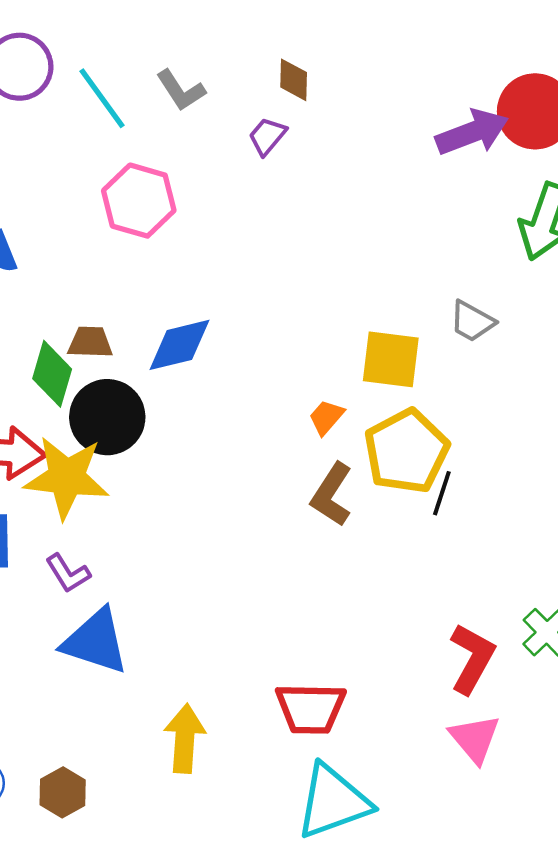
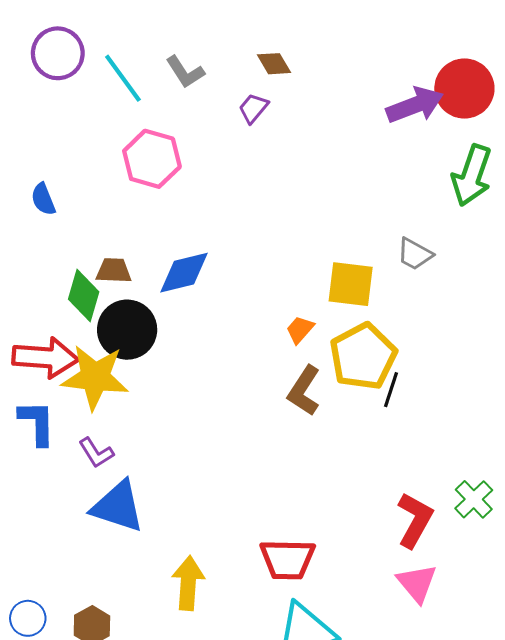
brown diamond: (294, 80) -> (274, 64), turned -32

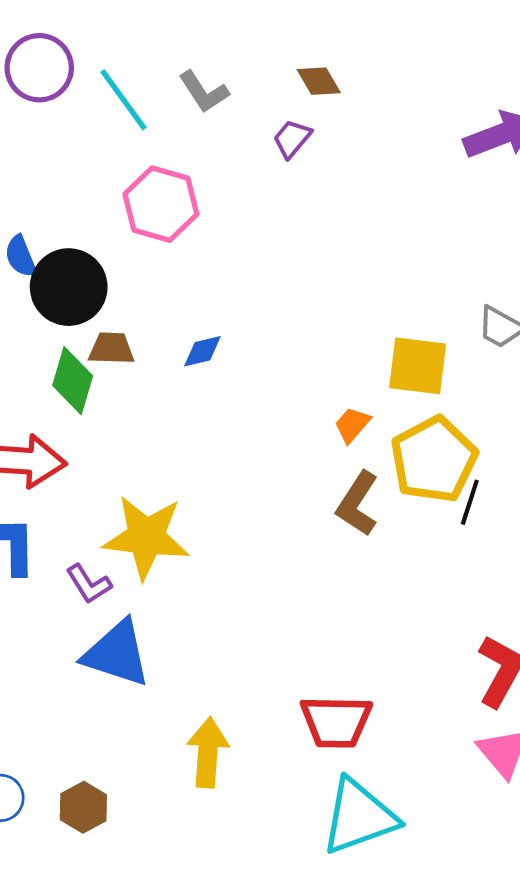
blue diamond: (184, 273) -> (202, 351), size x0.6
black circle: (127, 330) -> (69, 287), moved
yellow star: (95, 377) -> (146, 537), moved

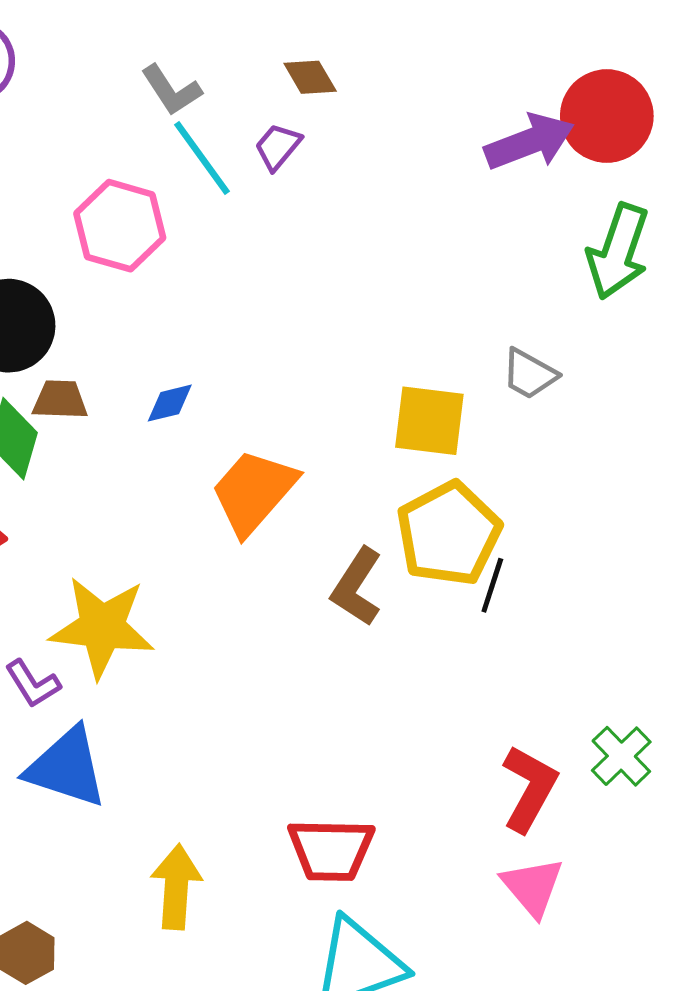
cyan line: (123, 100) -> (202, 158), moved
orange trapezoid: (352, 425) -> (254, 492), moved, size x2.0

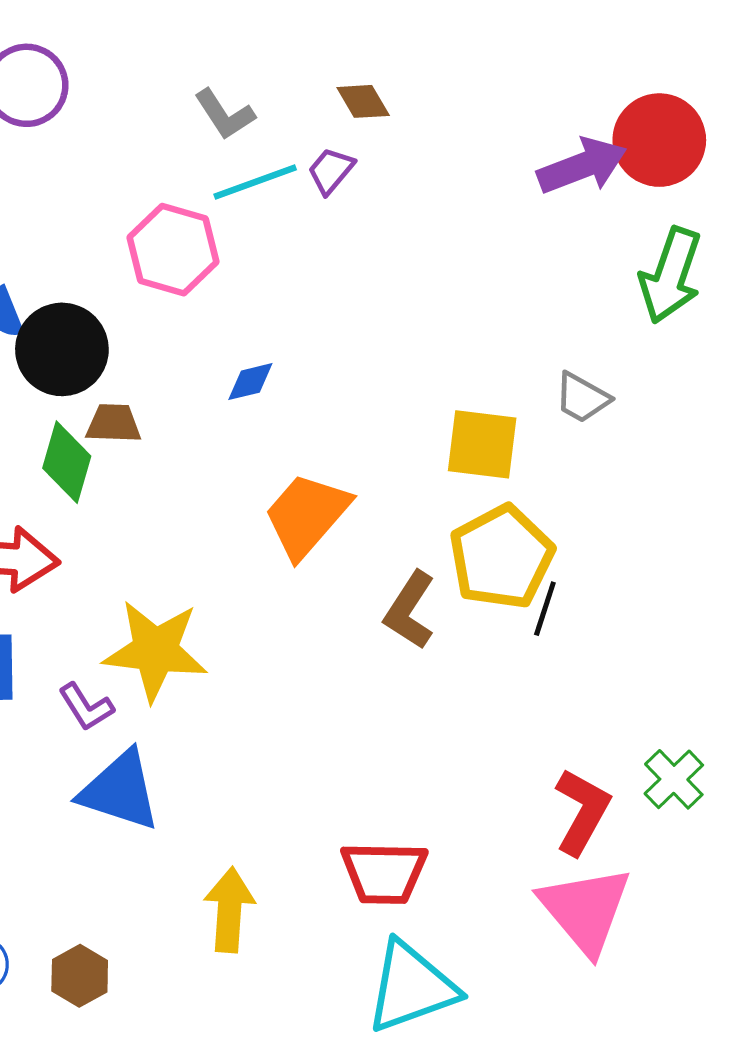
cyan line: (202, 158) -> (255, 182), turned -74
blue diamond: (170, 403) -> (250, 382), moved
pink triangle: (533, 887) -> (585, 910), size x1.5

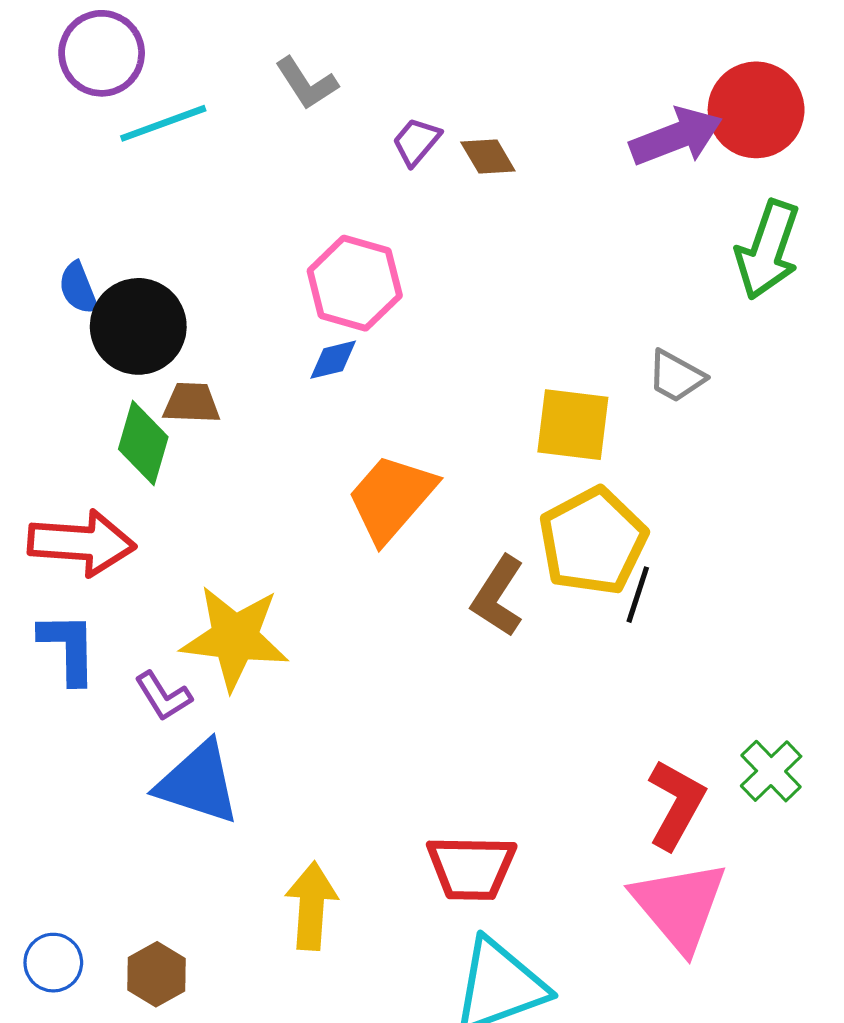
brown diamond: (363, 101) -> (488, 157), moved
cyan line: (255, 182) -> (163, 123), moved
pink hexagon: (173, 250) -> (355, 283), moved

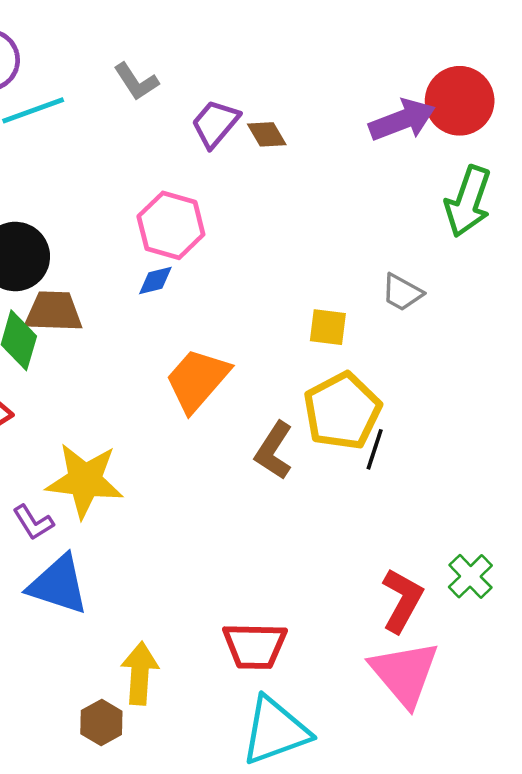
purple trapezoid: (416, 142) -> (215, 124), size x1.4
brown trapezoid: (192, 403) -> (54, 312), size x1.4
yellow square: (573, 425) -> (328, 327), size x0.7
brown hexagon: (157, 974) -> (101, 722), moved

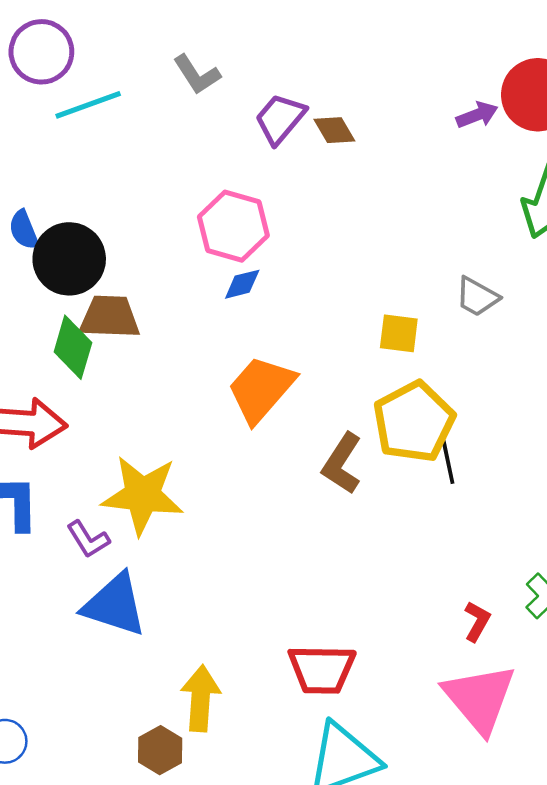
purple arrow: (402, 120) -> (477, 115), size x0.6
blue diamond: (155, 280) -> (242, 284), moved
black line: (375, 449) -> (448, 462), turned -30
red L-shape: (402, 600) -> (477, 621), size x0.6

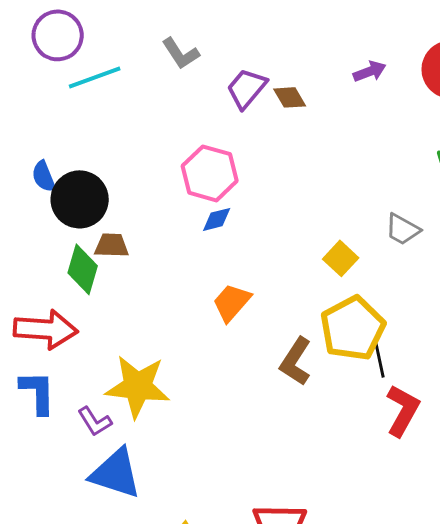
purple arrow: (477, 115) -> (370, 71), moved
brown trapezoid: (110, 317) -> (112, 245), size x0.7
yellow square: (399, 333) -> (341, 258), turned 36
orange trapezoid: (261, 389) -> (232, 302), size x0.7
red L-shape: (477, 621) -> (403, 410), moved, size x1.6

